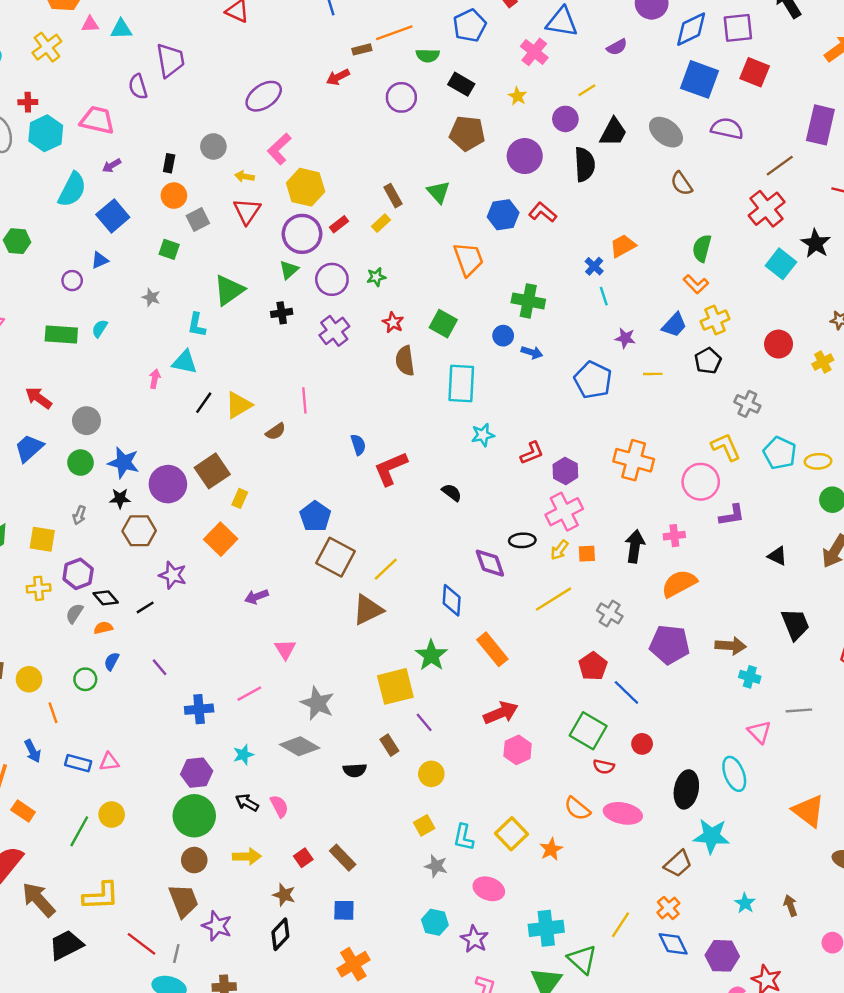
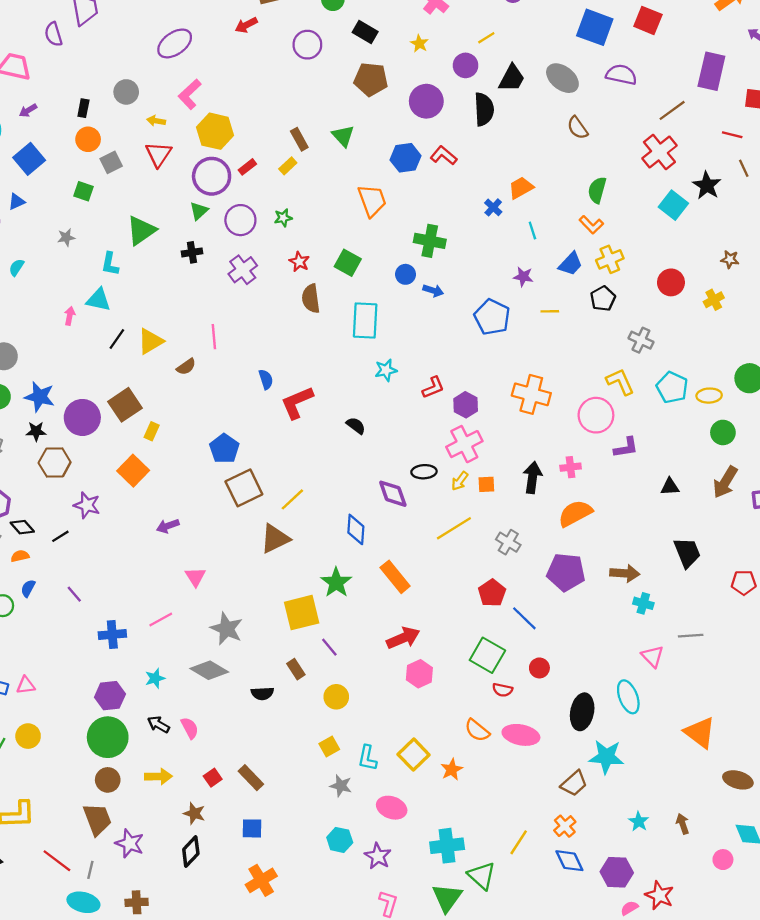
cyan line: (604, 296) -> (532, 230), moved
gray star: (151, 297) -> (66, 237), turned -30
black triangle: (777, 556) -> (670, 487), turned -30
brown square: (336, 557) -> (244, 488), turned 36

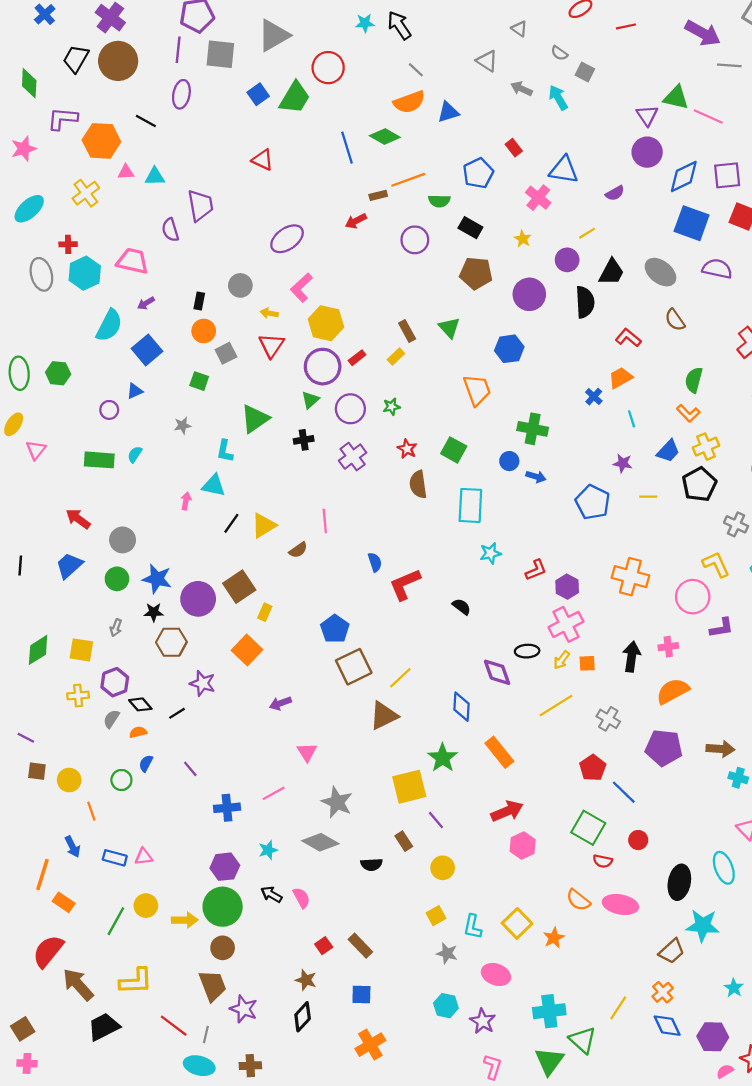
red L-shape: (444, 155) -> (628, 338), moved
black pentagon: (603, 299) -> (699, 484), size x1.4
yellow arrow: (158, 776) -> (185, 920), moved

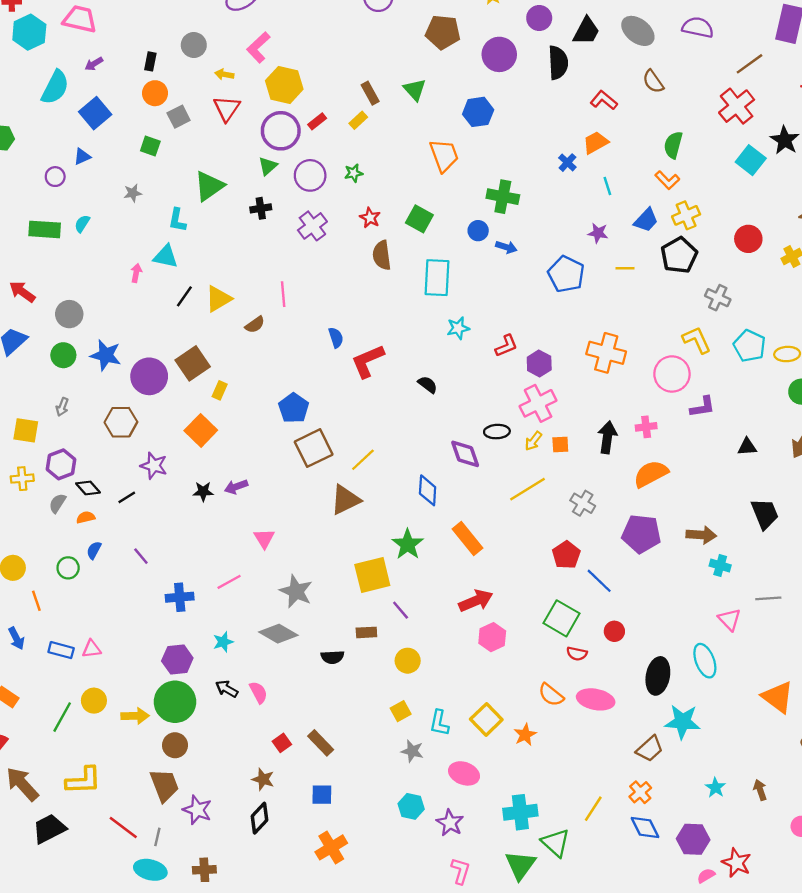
black star: (154, 612) -> (203, 491), moved
brown rectangle: (404, 841) -> (366, 632), turned -60

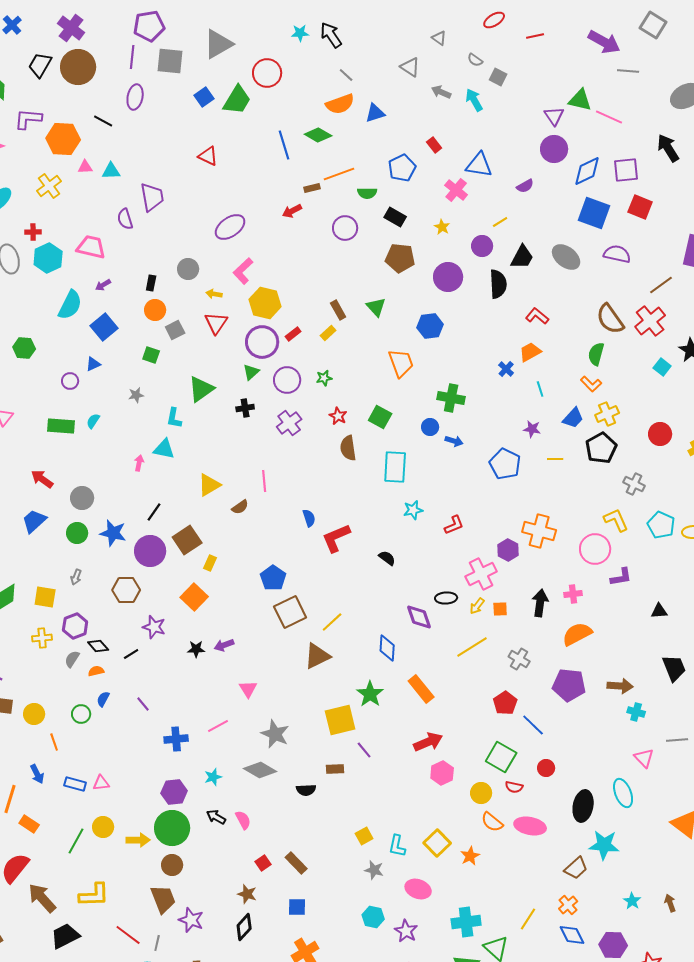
brown semicircle: (653, 81) -> (610, 319), moved, size x1.5
cyan square: (751, 160) -> (662, 367), size x0.7
black line: (184, 296) -> (154, 512), moved
purple hexagon: (539, 363) -> (508, 550), moved
yellow circle: (408, 661) -> (481, 793), moved

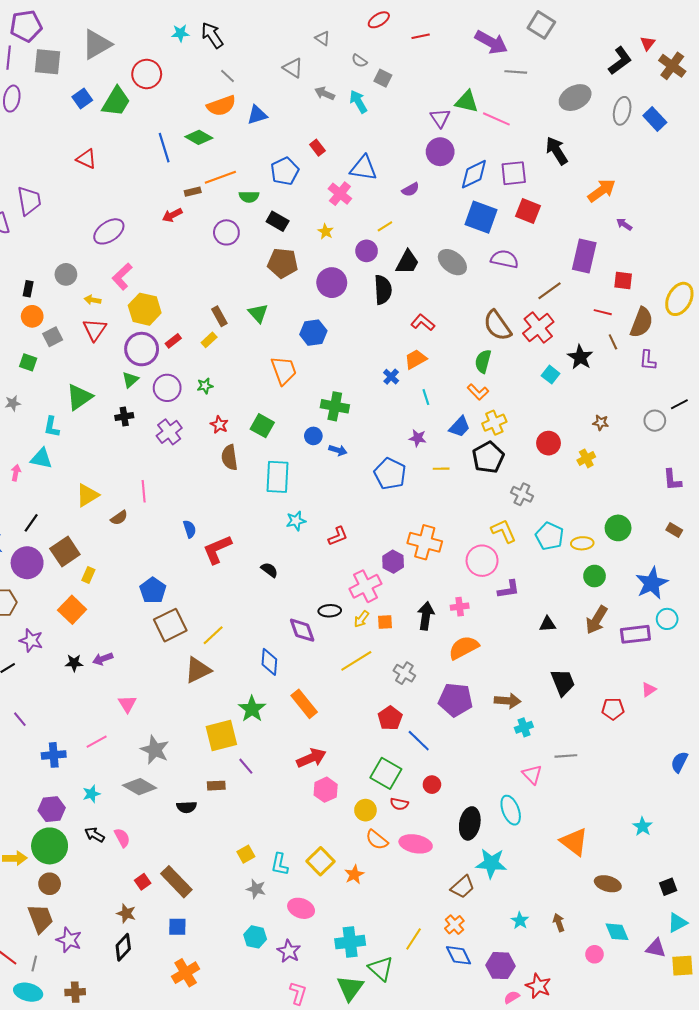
cyan cross: (636, 712) -> (524, 727), turned -36
brown rectangle: (296, 863) -> (176, 882), size x1.4

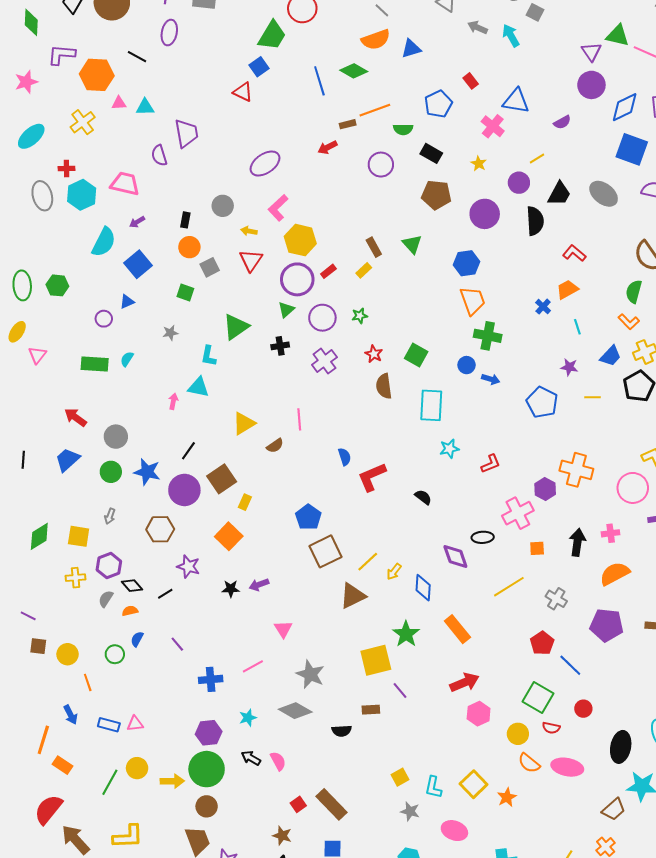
blue square: (82, 99) -> (259, 67), moved
orange trapezoid: (284, 371) -> (473, 301), moved
yellow arrow: (361, 619) -> (394, 572), moved

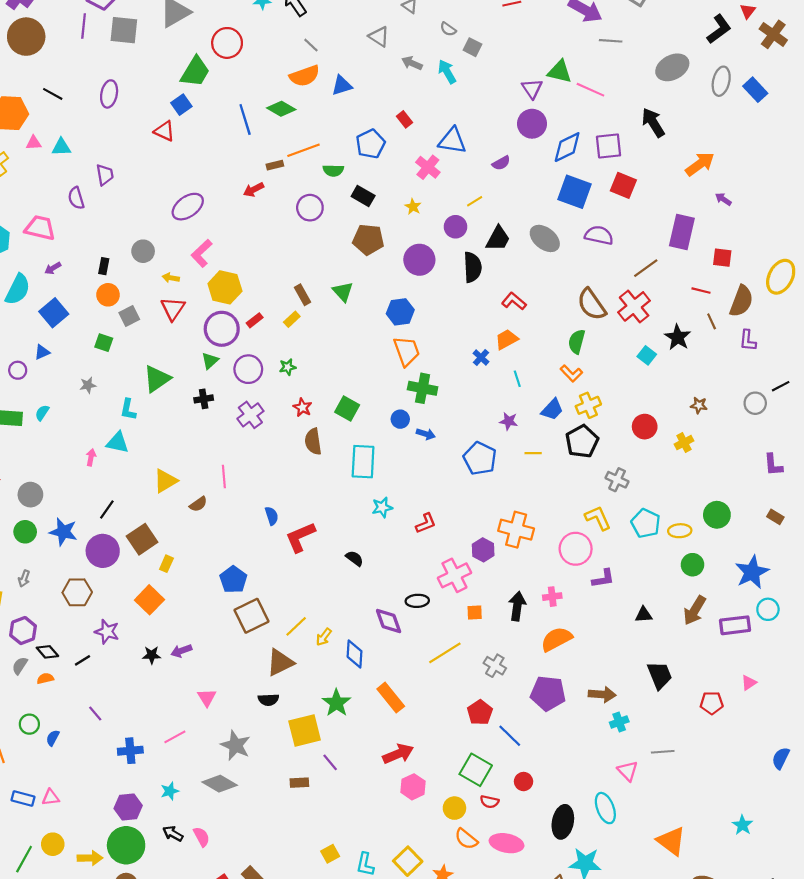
purple ellipse: (169, 33) -> (109, 94), moved
purple trapezoid: (186, 133) -> (105, 175), size x0.7
blue semicircle: (137, 639) -> (53, 738), moved
black semicircle: (342, 731) -> (268, 700), moved

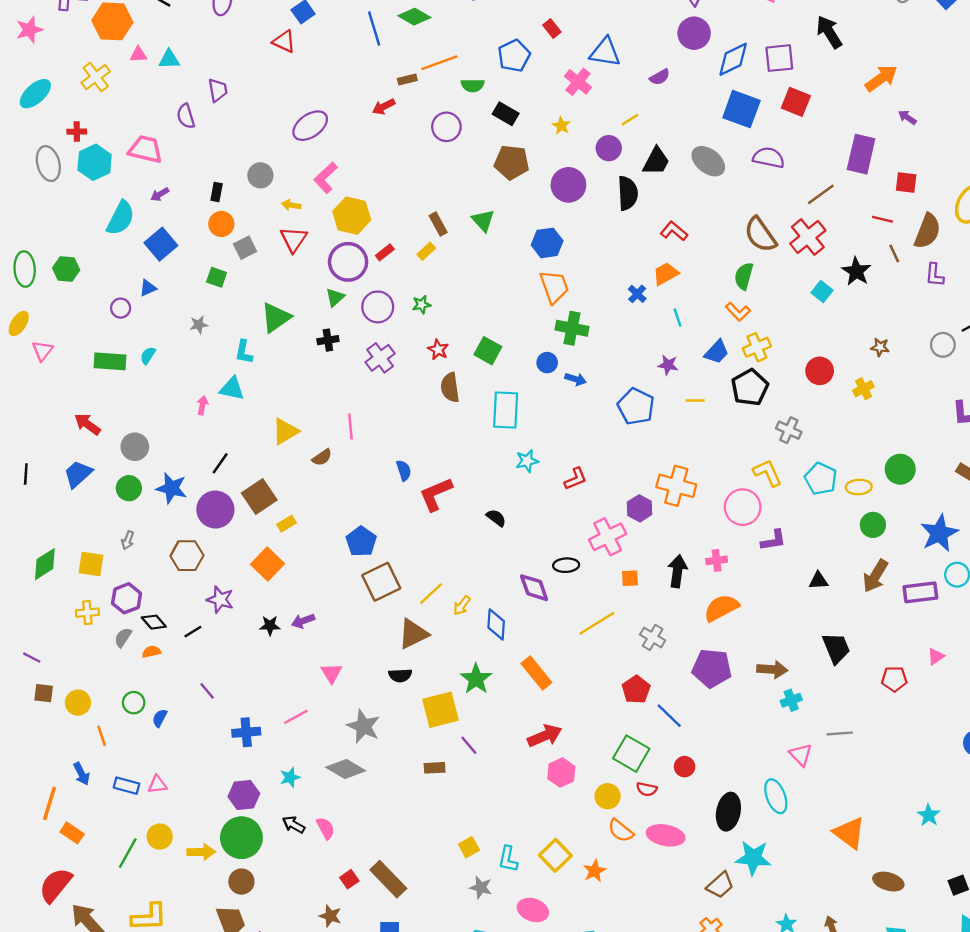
yellow rectangle: (166, 564) -> (286, 524), turned 35

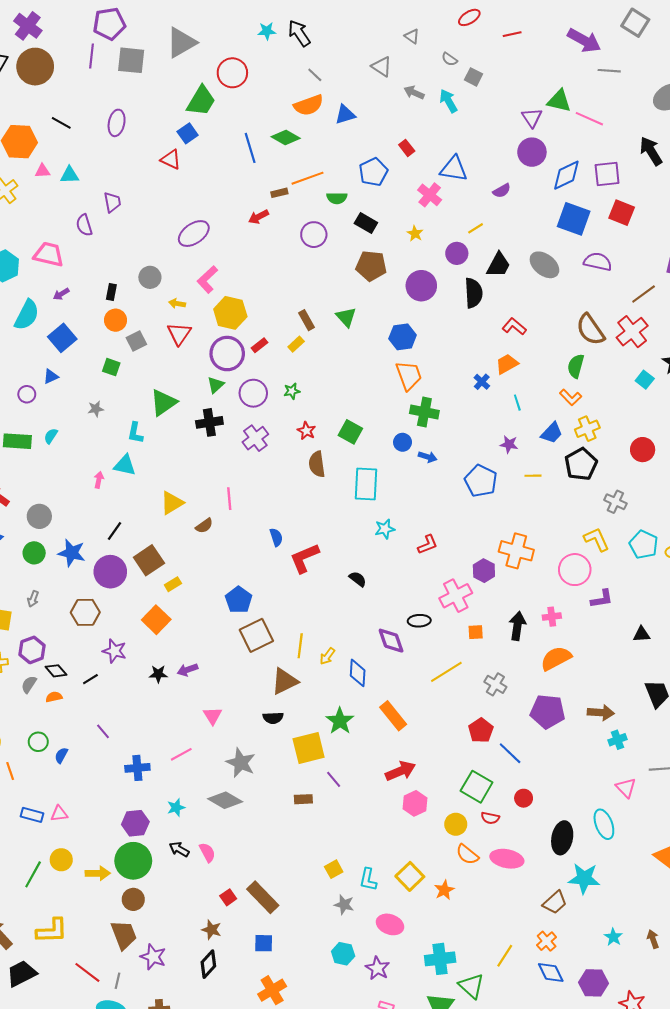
black cross: (328, 340) -> (209, 422), size x1.4
yellow line: (431, 594) -> (300, 646), turned -40

